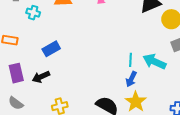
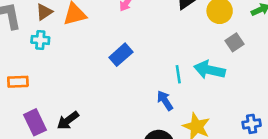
blue rectangle: (51, 49) -> (121, 55), moved
blue arrow: (131, 79) -> (165, 101), moved, turned 133

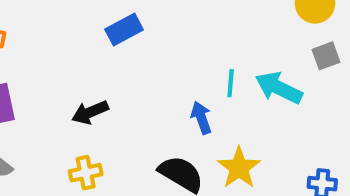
blue rectangle: (121, 55) -> (124, 30), moved
black arrow: (68, 120) -> (90, 112), moved

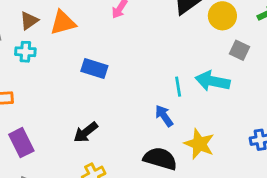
blue rectangle: (124, 30) -> (94, 69), turned 60
gray square: (326, 56) -> (240, 50), turned -30

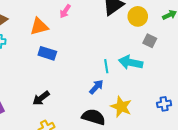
orange triangle: (63, 23) -> (39, 26), moved
blue arrow: (164, 116) -> (96, 87), turned 77

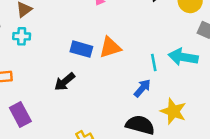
orange triangle: (39, 26) -> (110, 47), moved
black arrow: (41, 98) -> (65, 82), moved

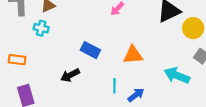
orange triangle: (110, 47) -> (133, 55), moved
cyan line: (154, 63) -> (114, 86), moved

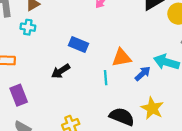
orange triangle: (133, 55) -> (121, 58), moved
blue arrow: (136, 95) -> (143, 74), moved

